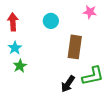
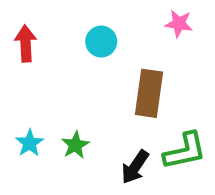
cyan star: (15, 48) -> (30, 143), moved
green star: (20, 66) -> (75, 145), moved

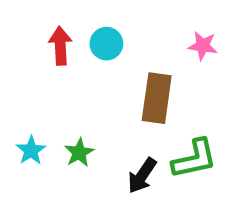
pink star: (179, 24) -> (203, 46), moved
red arrow: (26, 44) -> (60, 46), moved

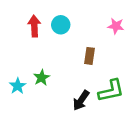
brown rectangle: (157, 98) -> (89, 56), size x0.6
green star: (79, 153) -> (42, 78), moved

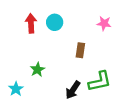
cyan star: (18, 86) -> (16, 89), moved

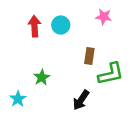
pink star: (104, 23) -> (104, 17), moved
green L-shape: (100, 81) -> (111, 74), moved

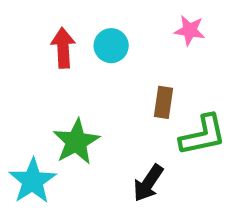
green star: (42, 77) -> (76, 142), size x1.5
cyan star: (18, 99) -> (33, 181), size x1.5

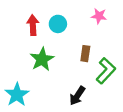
green L-shape: (203, 135) -> (106, 71), turned -35
green star: (76, 142) -> (42, 59), moved

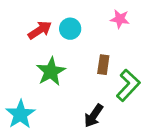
red arrow: (33, 25) -> (40, 30), turned 60

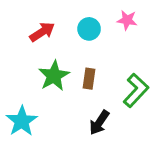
cyan circle: (70, 29) -> (89, 29), moved
brown rectangle: (103, 65) -> (89, 79), moved

